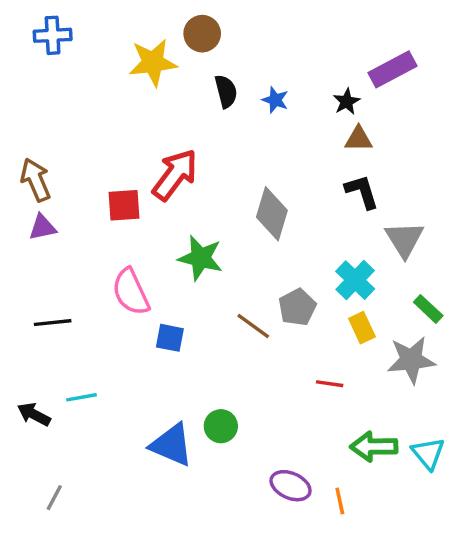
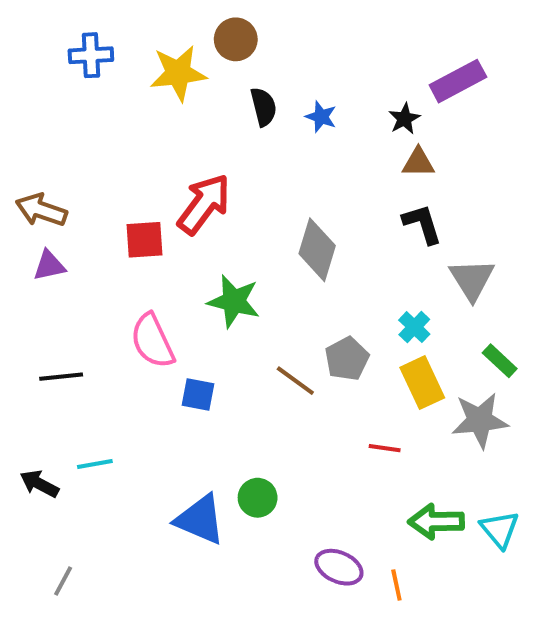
blue cross: (53, 35) -> (91, 55), moved
brown arrow: (36, 180) -> (41, 210), turned -48
cyan cross: (355, 280) -> (414, 327), size x0.7
yellow rectangle: (362, 328) -> (422, 383), size x1.4

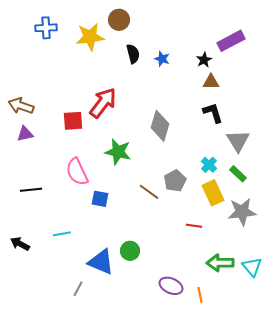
green rectangle: (500, 361) -> (238, 174), moved
cyan line: (95, 464) -> (62, 234), moved
gray line: (63, 581) -> (78, 289), moved

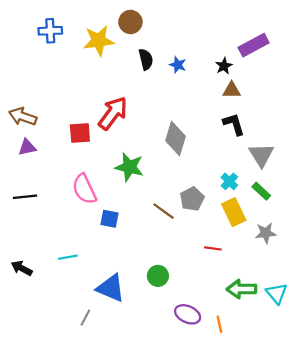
black line: (31, 190) -> (25, 197), moved
gray star: (242, 212) -> (266, 233), size x0.7
green circle: (130, 251) -> (158, 276), moved

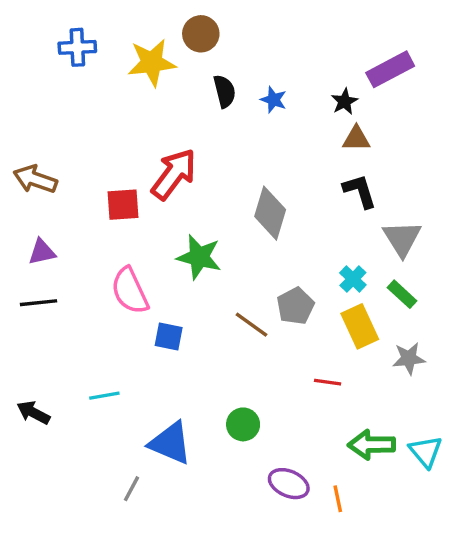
purple triangle: (27, 147) -> (42, 252), moved

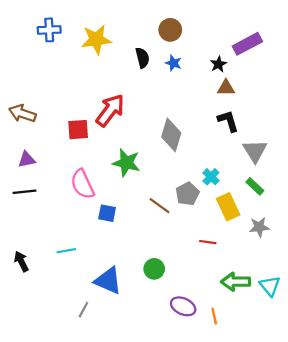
brown circle: (201, 34) -> (170, 30), moved
cyan cross: (353, 279) -> (211, 177), moved
black arrow: (33, 413) -> (21, 261), turned 36

